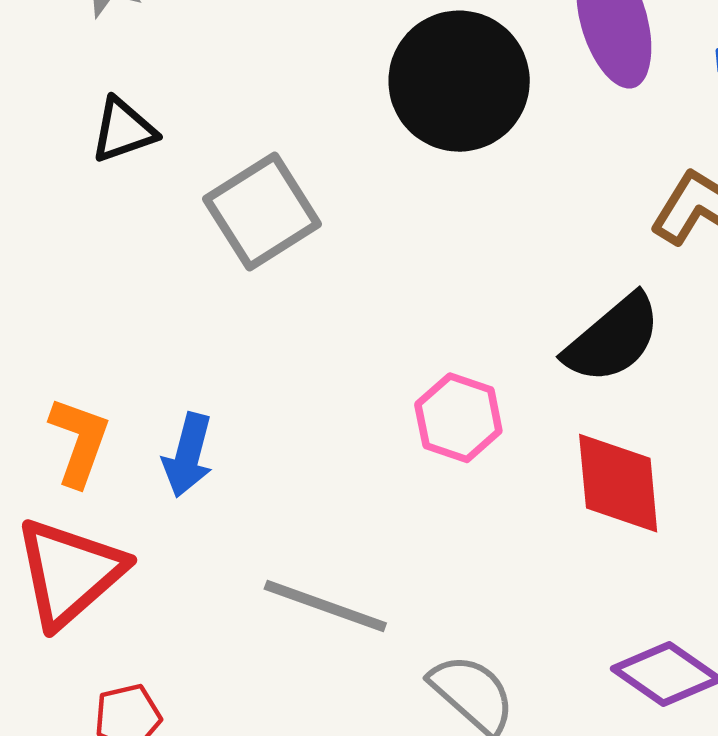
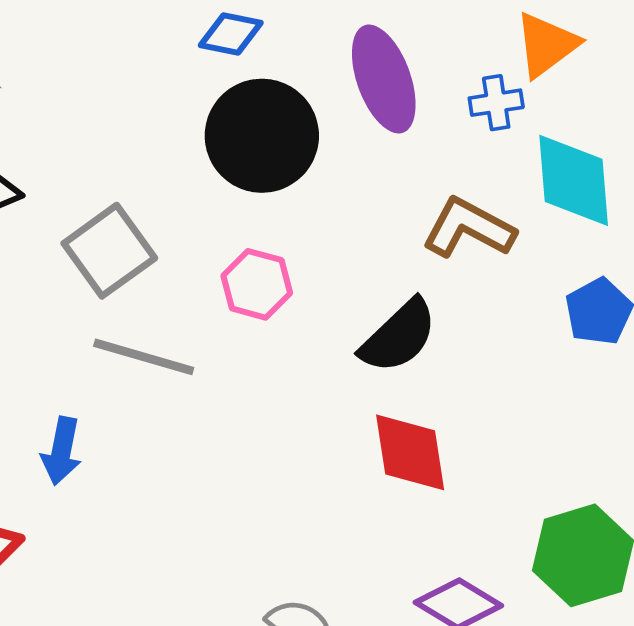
pink hexagon: (458, 418) -> (257, 284), moved
gray line: (325, 606) -> (144, 357), moved

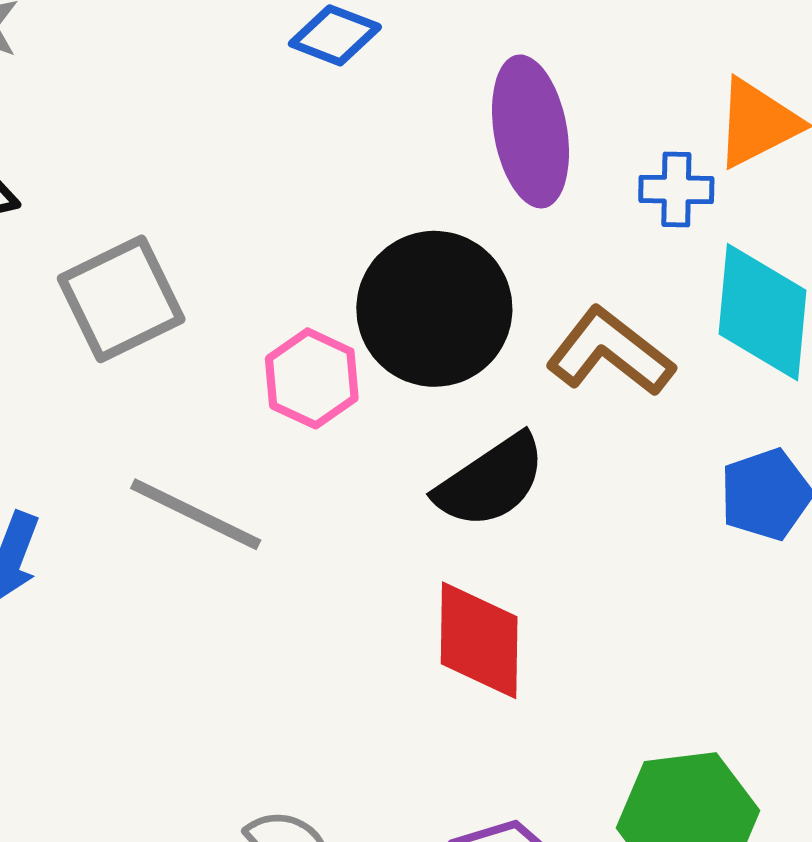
black circle: (262, 136) -> (434, 309), moved
gray line: (144, 357) -> (196, 514), moved

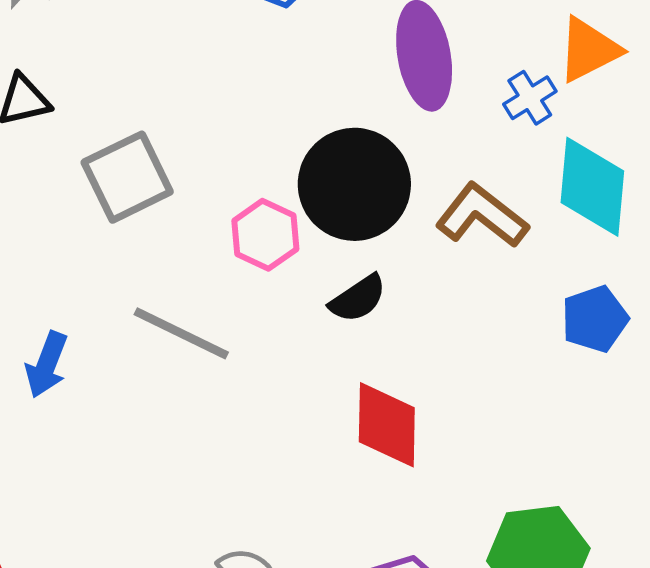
blue cross: (676, 189) -> (530, 98), turned -33
black semicircle: (491, 481) -> (358, 299), moved, size x0.7

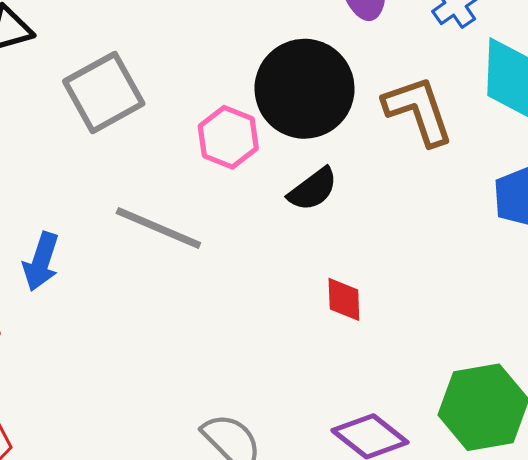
brown L-shape: (482, 216) -> (418, 111), turned 36
red diamond: (387, 425) -> (344, 299), size x0.6

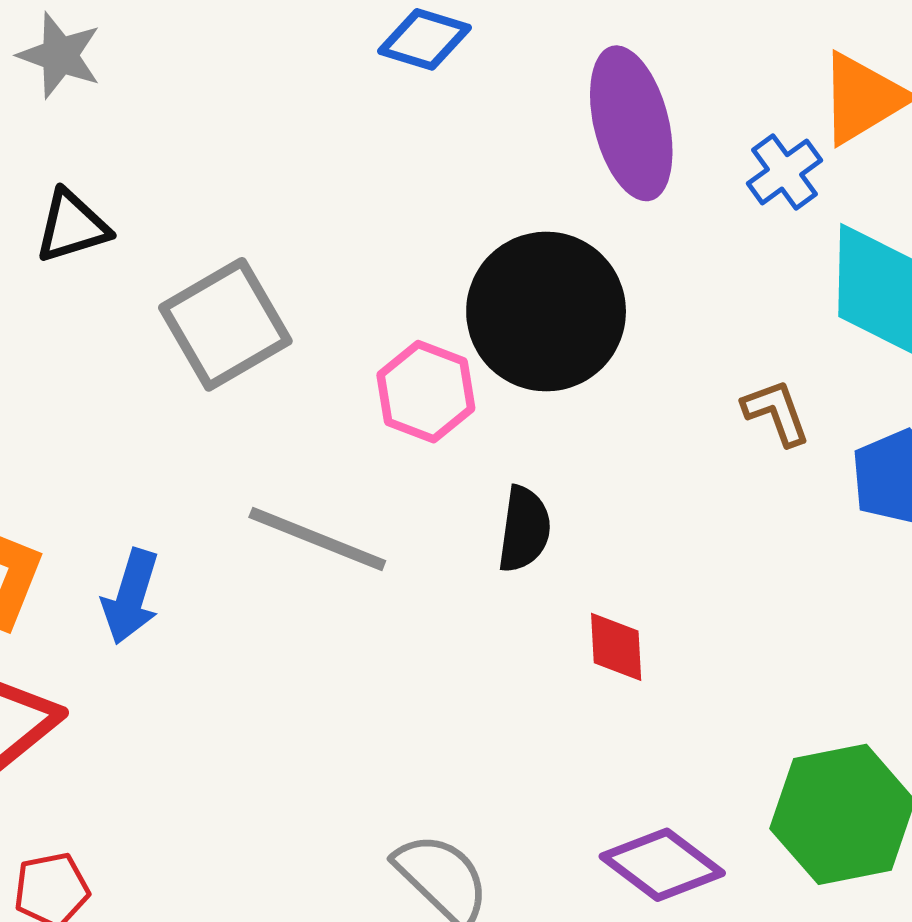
brown L-shape: (418, 111) -> (776, 412), moved, size x0.6
black semicircle: (313, 189) -> (524, 529), moved, turned -44

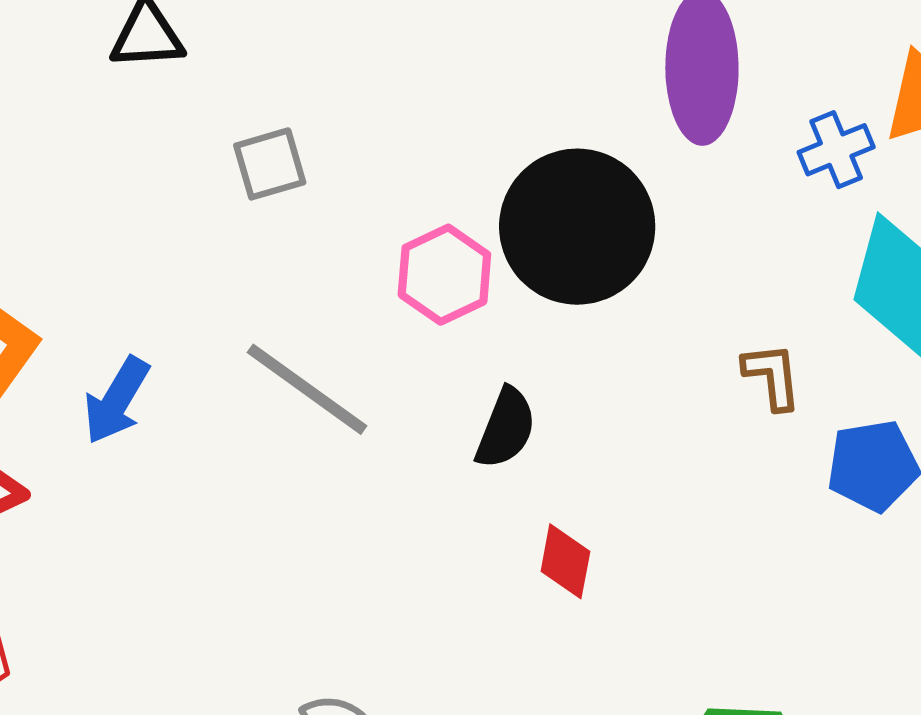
gray square: (225, 324) -> (270, 164), size x0.6

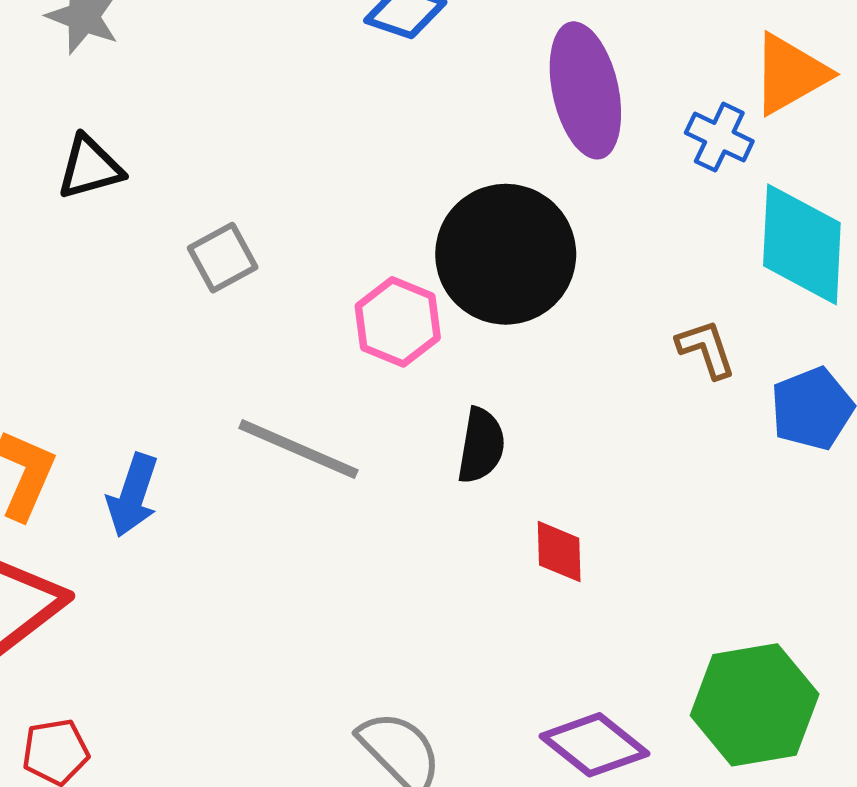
blue cross: (836, 150) -> (719, 137), turned -30

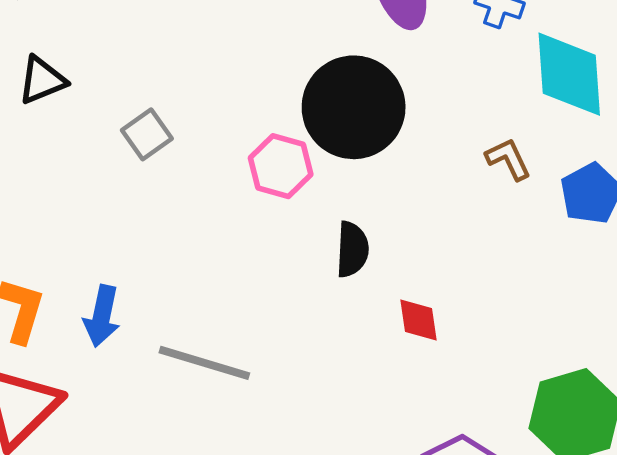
gray line: (298, 449) -> (204, 363), moved

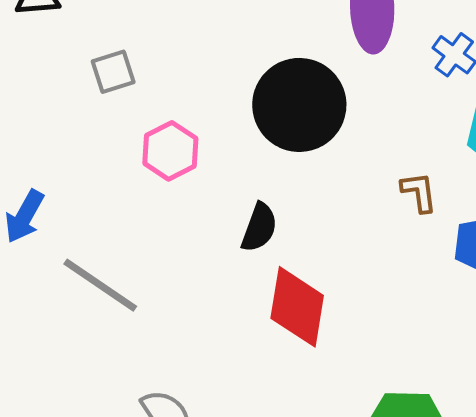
pink hexagon: (281, 166) -> (170, 151), moved
red diamond: (419, 320) -> (297, 307), size x1.8

